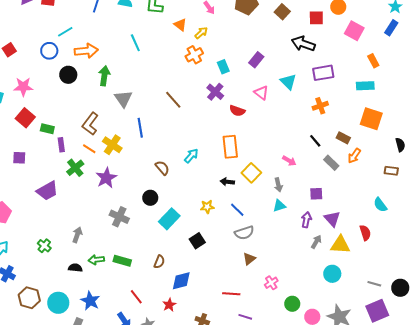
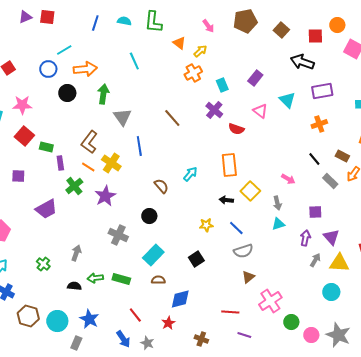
cyan rectangle: (169, 219) -> (153, 255), moved
brown semicircle: (159, 262) -> (158, 280), turned -112
pink cross: (271, 283) -> (270, 301), size x1.6

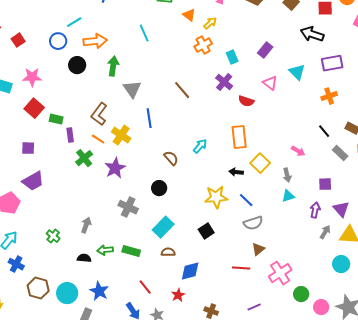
purple trapezoid: (46, 209) -> (33, 181), moved
yellow star: (206, 225) -> (216, 197), size x1.6
red line: (230, 312) -> (241, 268), moved
purple line: (244, 335) -> (254, 307), turned -40

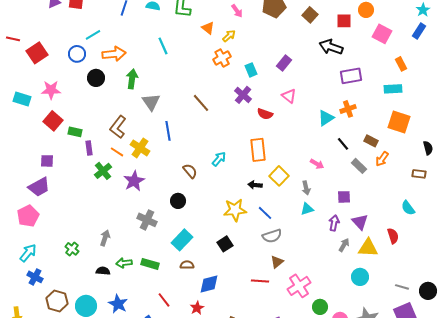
red square: (18, 40) -> (37, 53), size x1.5
cyan triangle: (297, 72) -> (326, 118), moved, turned 42
purple trapezoid: (33, 181) -> (39, 187), moved

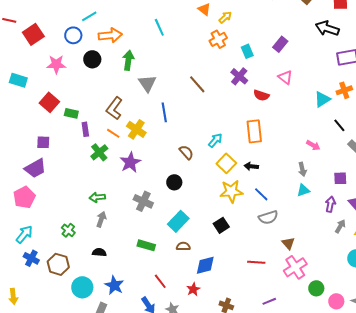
pink star: (51, 90) -> (56, 64), moved
yellow square: (279, 176) -> (226, 163), moved
brown triangle: (277, 262) -> (288, 243), moved, turned -32
green arrow: (124, 263) -> (97, 197), moved
brown hexagon: (57, 301) -> (58, 264), moved

